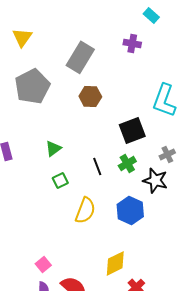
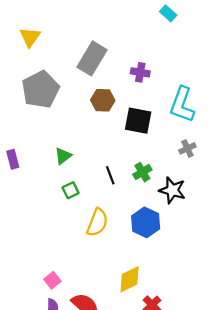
purple cross: (132, 43) -> (140, 72), moved
black square: (132, 130) -> (138, 121), moved, turned 32
gray cross: (167, 154) -> (187, 148), moved

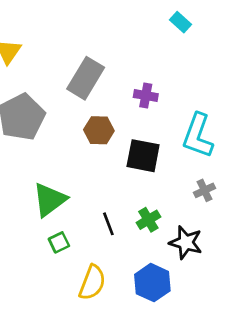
green triangle: (63, 156) -> (50, 200), size x1.6

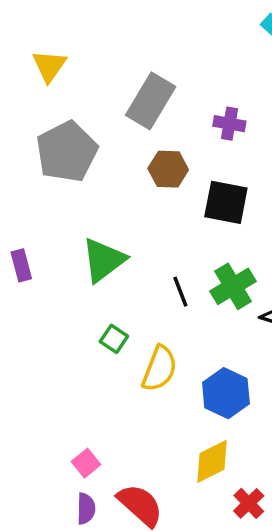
green cross: (148, 220) -> (233, 286), size x1.4
green square: (59, 242) -> (114, 339), moved, turned -30
blue hexagon: (152, 283) -> (226, 393), moved

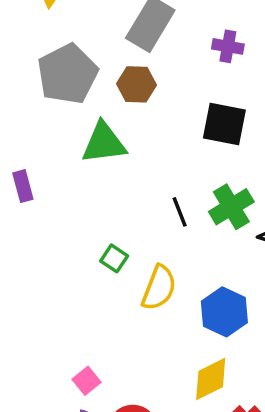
brown hexagon: (168, 169) -> (137, 84), moved
green triangle: (103, 260) -> (104, 143), moved, turned 30

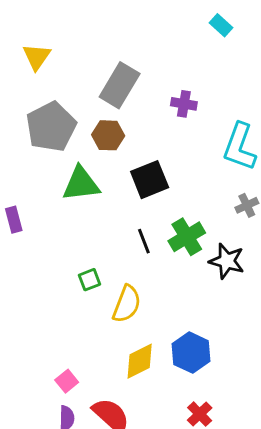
black square: (224, 124) -> (150, 180), moved, turned -33
green square: (114, 258) -> (90, 280), turned 35
blue hexagon: (224, 312) -> (191, 353), moved
yellow diamond: (211, 379) -> (140, 361), moved

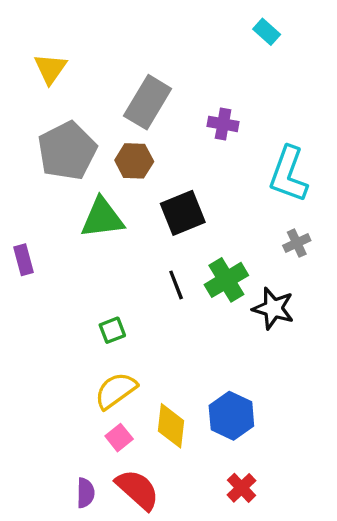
yellow semicircle: (127, 304) -> (116, 391), moved, turned -147
yellow diamond: (140, 361) -> (171, 426), turned -57
pink square: (67, 381) -> (119, 438), moved

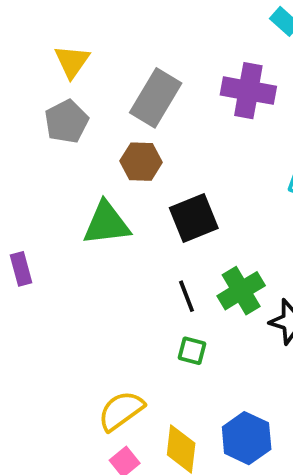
yellow triangle: (50, 69) -> (72, 61), moved
purple cross: (223, 124) -> (248, 91), moved, size x1.6
gray pentagon: (67, 151) -> (66, 122), moved, size x0.7
green square: (112, 330) -> (192, 351), moved, turned 36

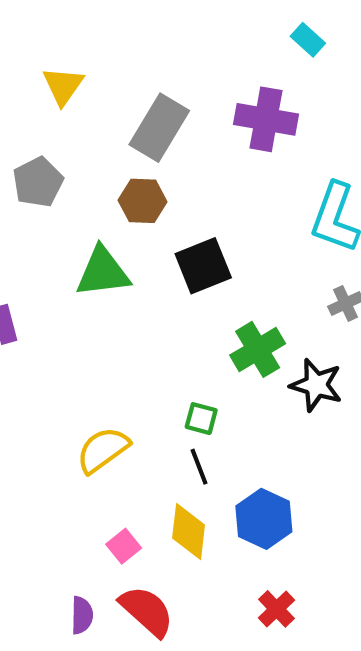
gray pentagon: (66, 122) -> (38, 182), moved
black line: (187, 296) -> (199, 467), moved
yellow semicircle: (121, 411) -> (103, 450), moved

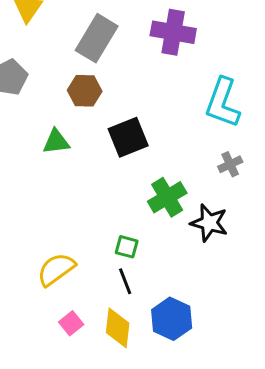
green triangle: (103, 272) -> (56, 142), size x0.7
pink square: (124, 546) -> (71, 323), moved

